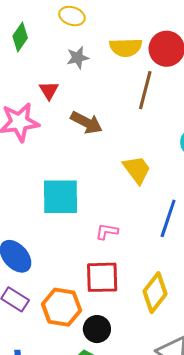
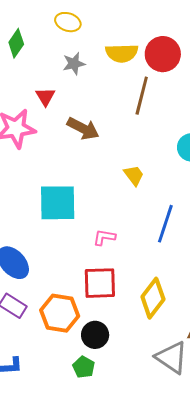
yellow trapezoid: (137, 170) -> (134, 175), size x0.7

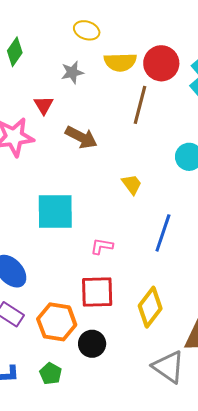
yellow ellipse: (68, 22) -> (87, 30), moved
green pentagon: (84, 367) -> (51, 374), moved

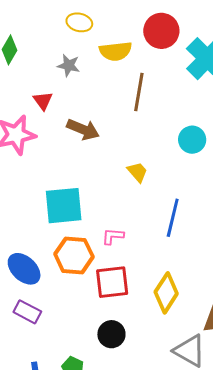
red circle: (161, 63) -> (161, 31), moved
gray star: (72, 72) -> (69, 65), turned 30
orange hexagon: (57, 322) -> (74, 255), moved

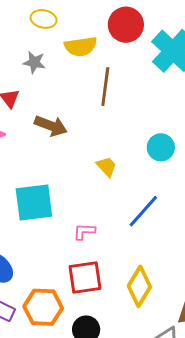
cyan circle: (192, 140) -> (161, 147), moved
blue line: (173, 218) -> (143, 211), turned 30
orange hexagon: (74, 255) -> (43, 307), moved

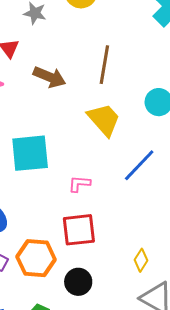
brown line: (105, 87) -> (104, 65), moved
yellow trapezoid: (107, 167) -> (104, 120), size x1.6
yellow diamond: (139, 286) -> (141, 260), moved, size x0.6

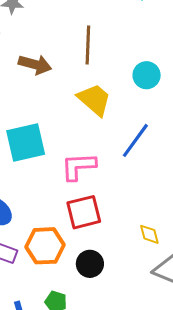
pink L-shape: (79, 184) -> (78, 166), size x1.6
yellow diamond: (141, 260) -> (149, 234), turned -40

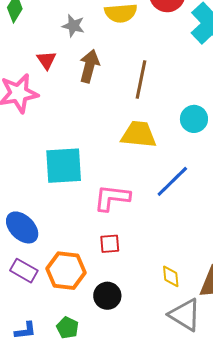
brown arrow: (35, 64) -> (89, 66), moved, turned -100
yellow trapezoid: (94, 100) -> (139, 134), turned -45
red square: (84, 212) -> (110, 244), size x0.6

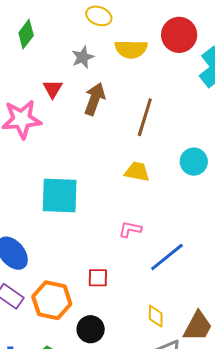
gray star: (73, 26) -> (83, 57), turned 30
yellow trapezoid: (139, 134) -> (137, 172), size x0.7
blue line: (172, 181) -> (167, 257), moved
pink L-shape: (112, 198) -> (130, 229), moved, size x0.6

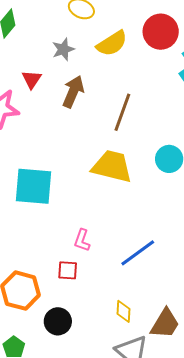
yellow semicircle: (131, 49) -> (112, 44), turned -36
yellow trapezoid: (137, 172) -> (112, 166), size x1.6
pink L-shape: (130, 229) -> (82, 240), moved, turned -85

